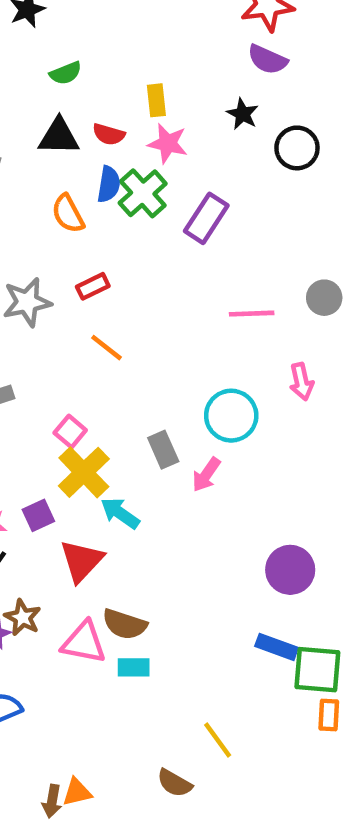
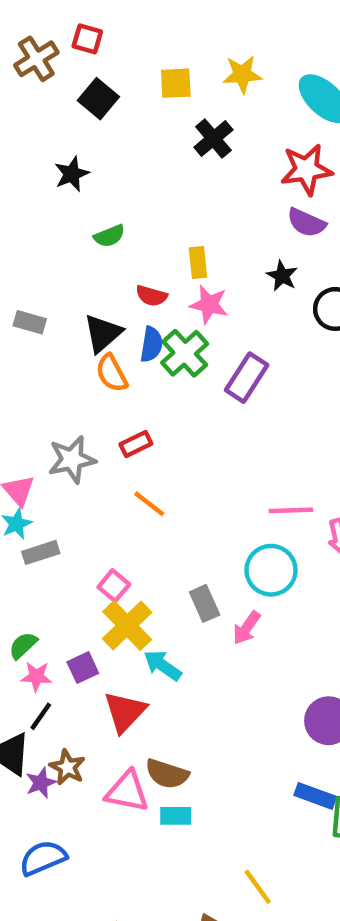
black triangle: (59, 137) -> (103, 333), moved, turned -42
pink line: (252, 314) -> (291, 510), moved

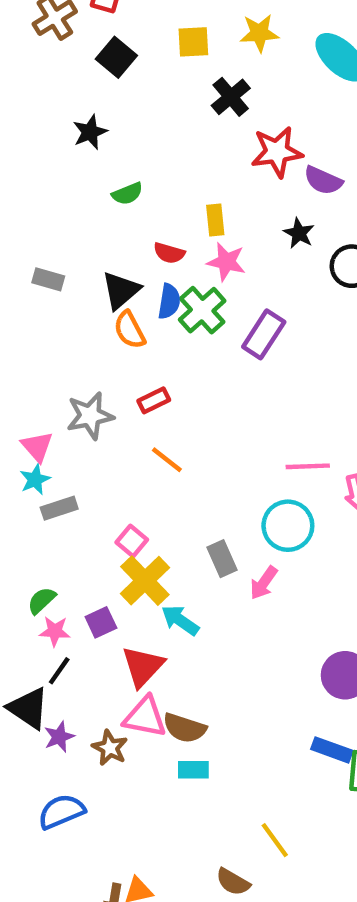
red star: (306, 170) -> (277, 152), moved
brown star: (67, 767) -> (110, 748), moved
pink triangle: (127, 792) -> (145, 717), moved

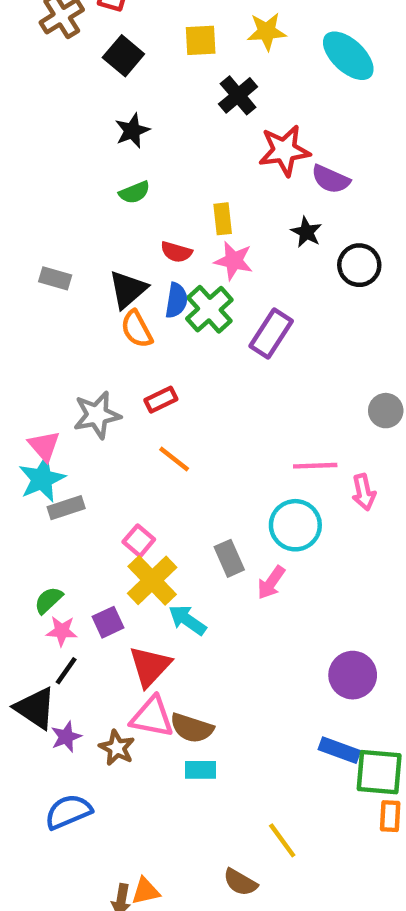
black star: (90, 132) -> (132, 131), moved
cyan star: (35, 480) -> (42, 479), size x1.5

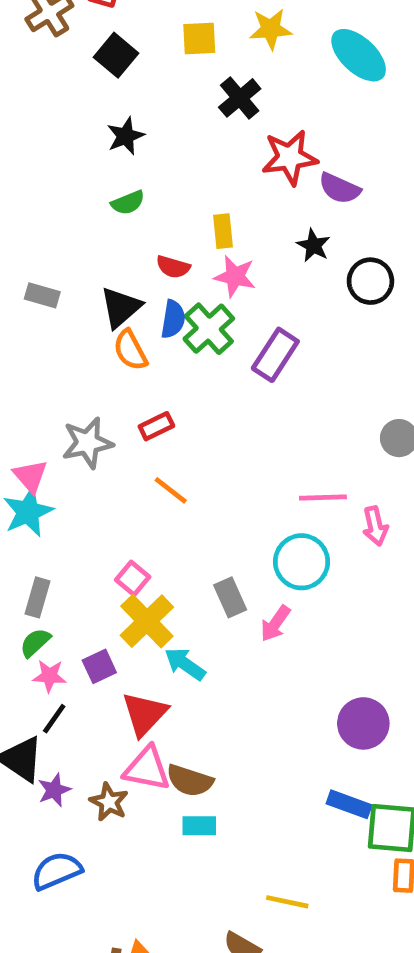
gray rectangle: (66, 508) -> (38, 597), moved, turned -56
yellow line: (282, 840) -> (287, 902), turned -42

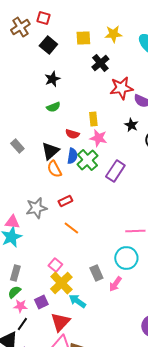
gray rectangle: (42, 295) -> (17, 146), turned 32
pink triangle: (30, 476) -> (12, 222), turned -42

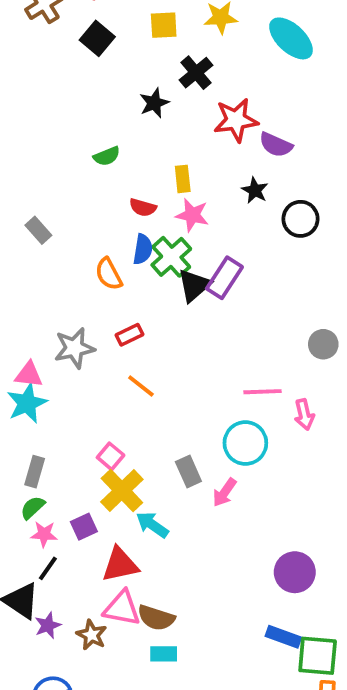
black star: (52, 79) -> (154, 103), moved
black triangle: (50, 151) -> (194, 285), moved
red triangle: (60, 322) -> (120, 565), turned 35

